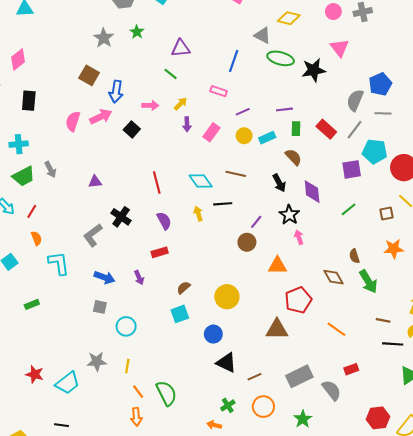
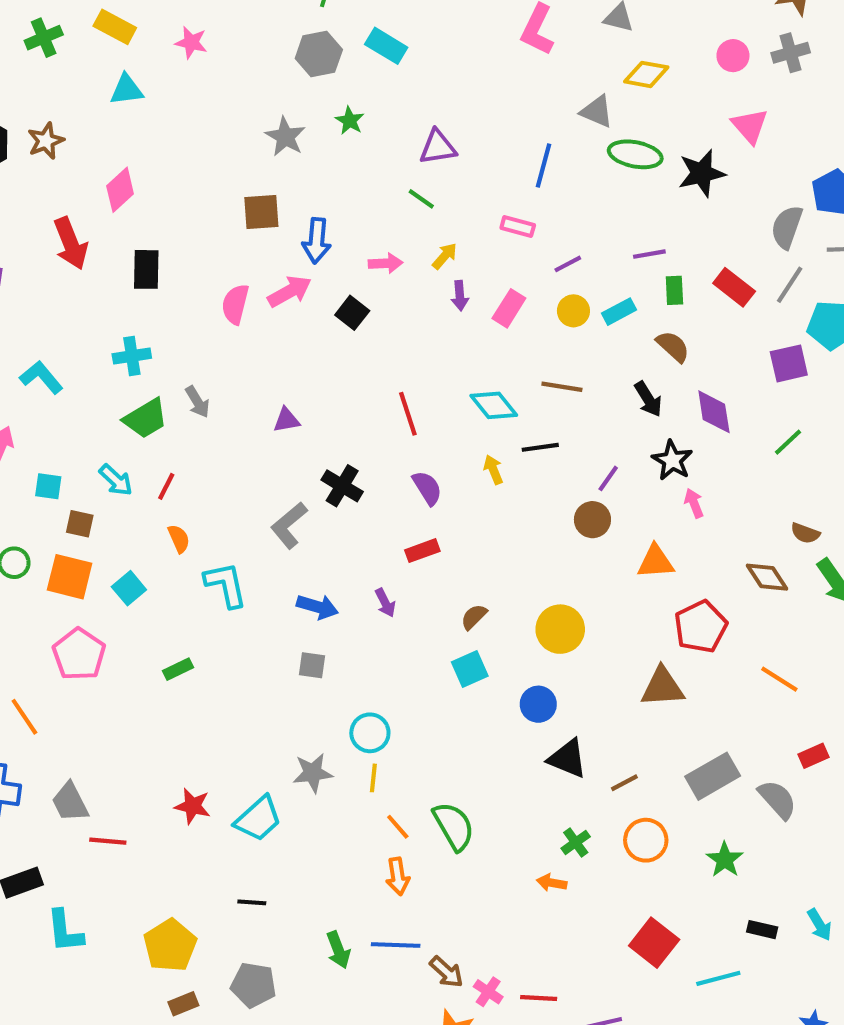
brown square: (89, 75) -> (261, 212), turned -30
brown semicircle: (354, 256) -> (805, 533), turned -48
cyan circle: (126, 326) -> (370, 733), moved

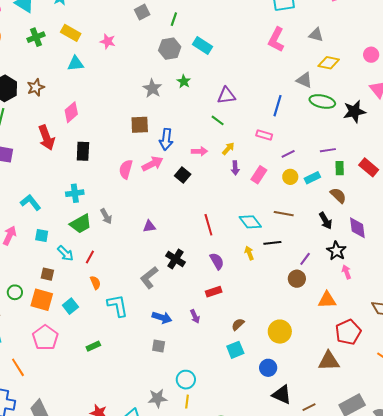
cyan square: (48, 486) -> (42, 235), moved

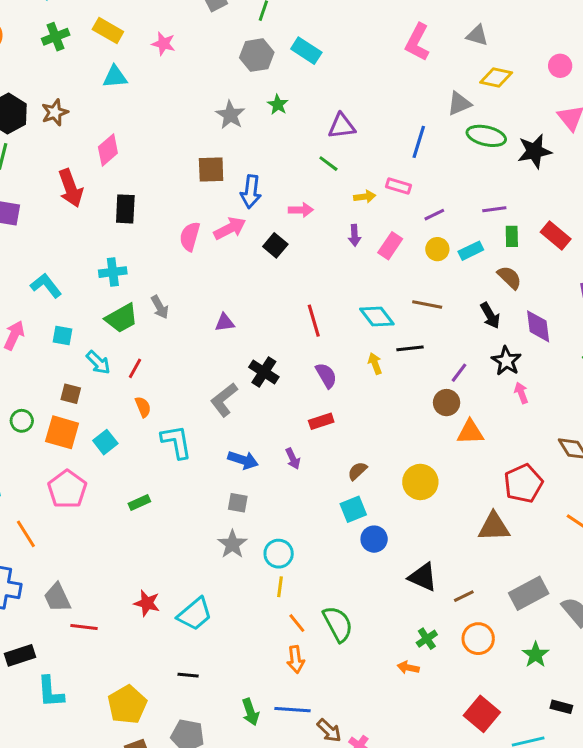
gray triangle: (304, 80) -> (459, 104), turned -48
yellow arrow: (228, 149) -> (365, 197), moved, turned 40
orange triangle: (327, 300) -> (470, 432), moved
blue circle: (268, 368) -> (374, 539), moved
gray star: (158, 398) -> (232, 544), moved, turned -30

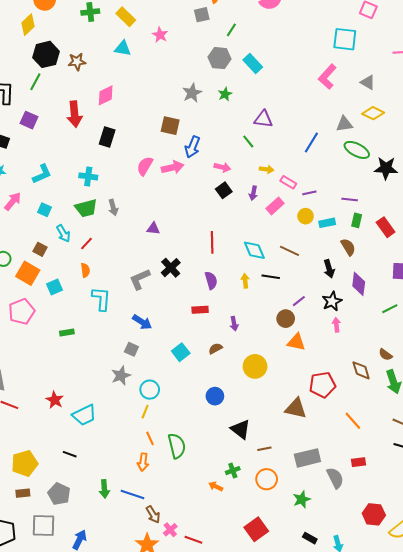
pink rectangle: (398, 186) -> (288, 182), moved
black square: (275, 245) -> (224, 190), moved
cyan L-shape: (46, 286) -> (42, 174), turned 90
purple arrow: (293, 459) -> (234, 324), moved
cyan square: (353, 509) -> (181, 352), moved, turned -30

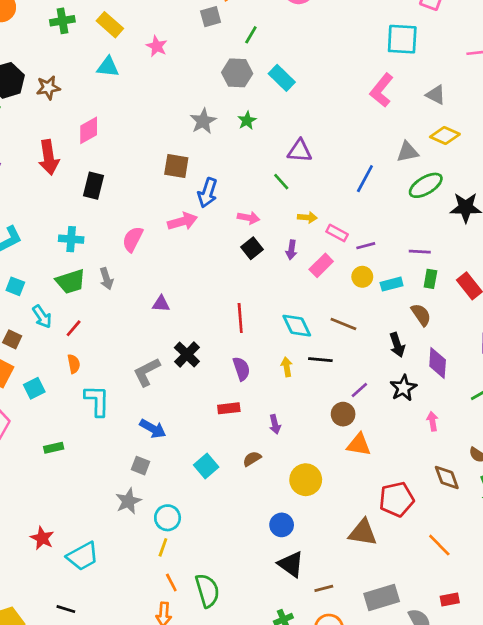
green ellipse: (357, 150) -> (426, 185), turned -55
pink semicircle: (145, 166) -> (133, 239), moved
pink arrow: (336, 325) -> (432, 421), moved
blue circle: (215, 396) -> (282, 525), moved

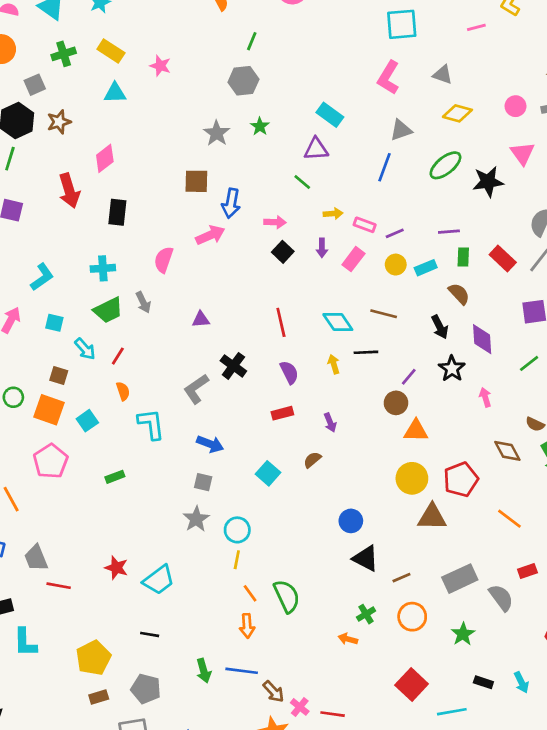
gray square: (211, 17) -> (35, 85), moved
cyan rectangle: (282, 78) -> (330, 115), moved
gray triangle: (408, 152) -> (401, 130), moved
yellow circle: (306, 480) -> (412, 478), moved

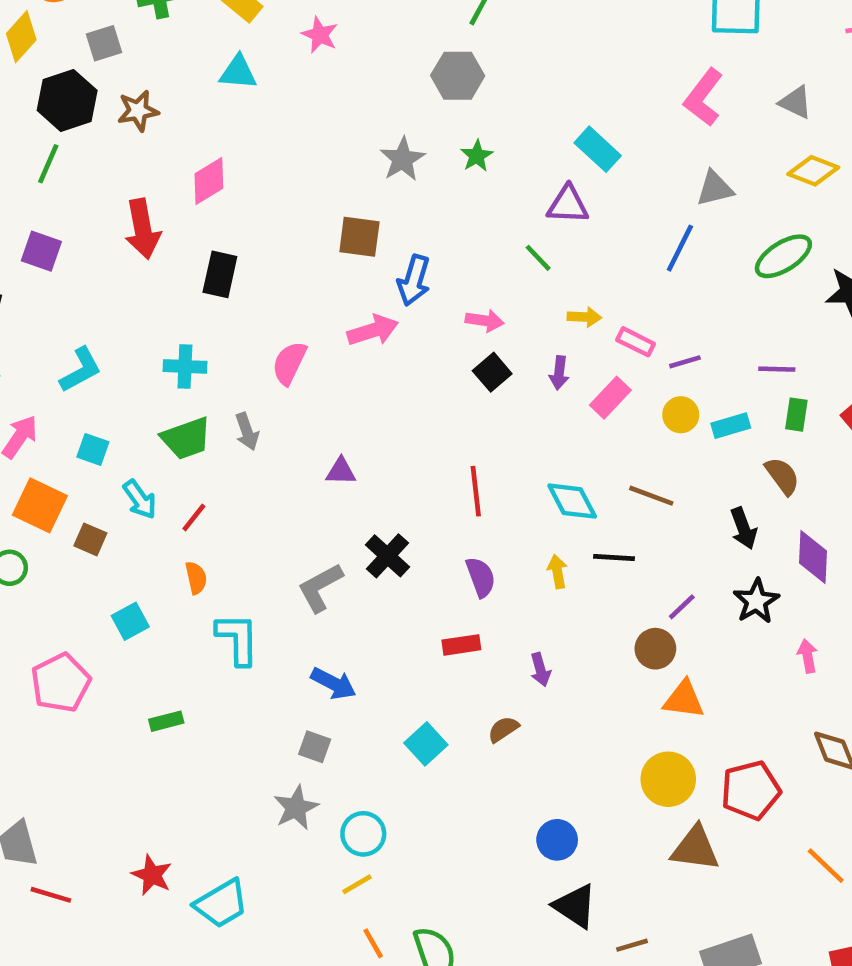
orange square: (49, 410) -> (40, 505), moved
yellow line: (237, 560) -> (357, 884), turned 42

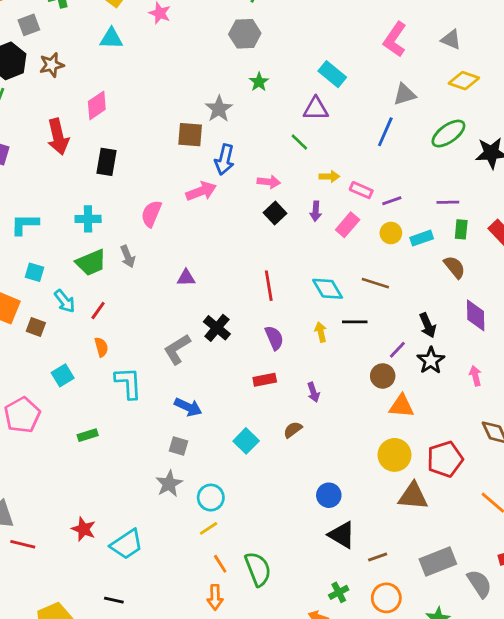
gray star: (402, 159) -> (219, 109), moved
cyan L-shape: (81, 370) -> (25, 224), turned -148
black arrow: (744, 528) -> (428, 325), moved
black star: (756, 601) -> (431, 360), moved

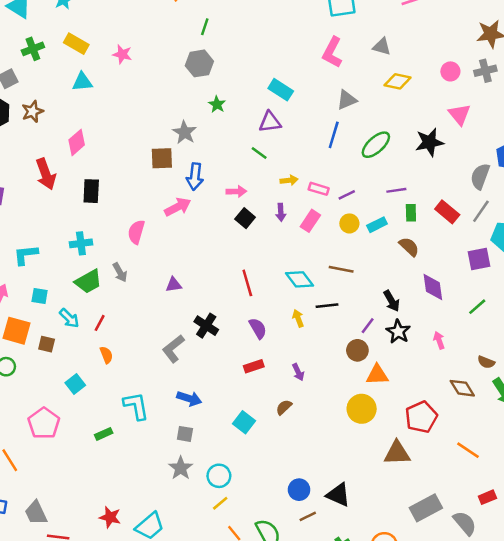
green ellipse: (448, 134) -> (376, 145), moved
cyan L-shape: (128, 383) -> (136, 406), moved
yellow circle: (395, 455) -> (362, 409), moved
blue circle: (329, 495) -> (299, 490), moved
brown line: (378, 557) -> (308, 516), moved

